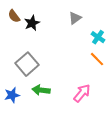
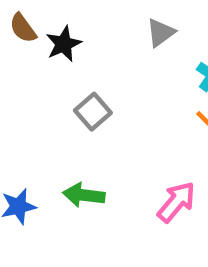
gray square: (27, 64) -> (93, 112), moved, size x0.7

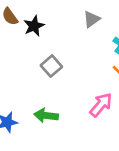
pink arrow: (176, 202) -> (101, 105), moved

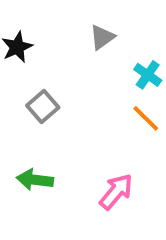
pink arrow: (101, 105) -> (116, 192), moved

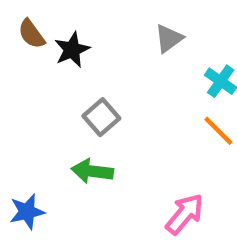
green arrow: (35, 180) -> (92, 171), moved

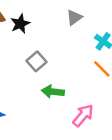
green arrow: (92, 171) -> (53, 92), moved

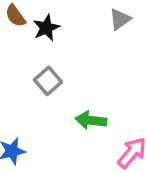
gray square: (37, 61) -> (48, 81), moved

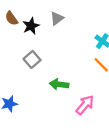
gray triangle: (120, 19) -> (57, 18), moved

